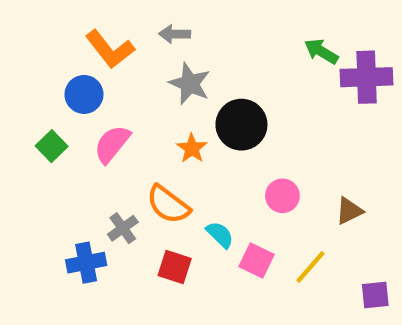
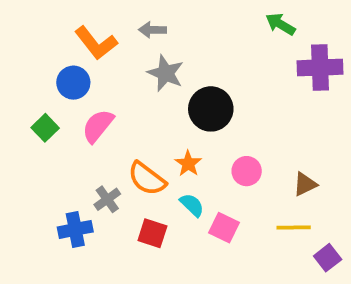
green arrow: (321, 51) -> (280, 24), moved
orange star: (192, 148) -> (188, 164), moved
yellow line: (310, 267) -> (294, 228), moved, turned 48
purple square: (375, 295) -> (328, 258), turned -32

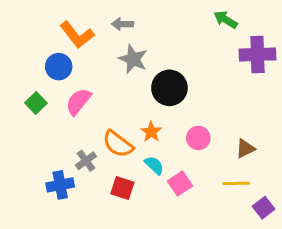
pink square: (224, 228) -> (180, 183), turned 30

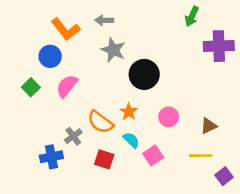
green arrow: (226, 20) -> (192, 16), turned -96

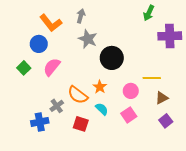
gray arrow: (104, 20) -> (81, 16), turned 104
pink square: (153, 156) -> (129, 115), moved
yellow line: (201, 156) -> (152, 78), moved
purple square: (224, 176) -> (166, 121), moved

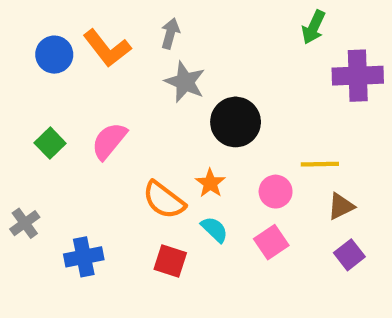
blue circle: (39, 44) -> (54, 55), moved
gray cross: (57, 106) -> (25, 223), moved

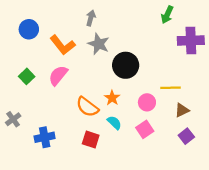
orange L-shape: (107, 48) -> (63, 45), moved

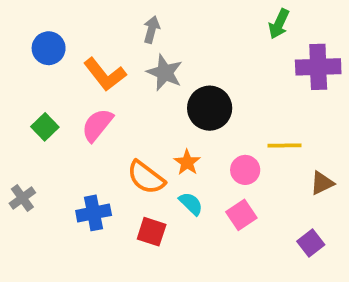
brown triangle: (182, 110) -> (322, 183), moved
purple square: (186, 136) -> (311, 243), moved
blue cross: (45, 137) -> (94, 213), moved

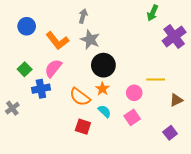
purple cross: (318, 67) -> (174, 36), turned -35
black circle: (210, 108) -> (103, 65), moved
blue cross: (94, 213) -> (41, 89), moved

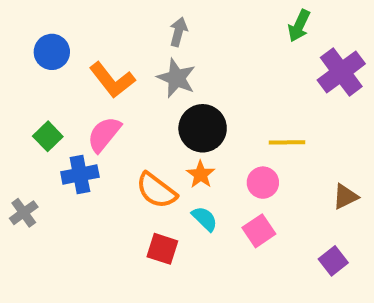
gray arrow: (83, 16) -> (178, 32), moved
yellow line: (156, 79) -> (287, 142), moved

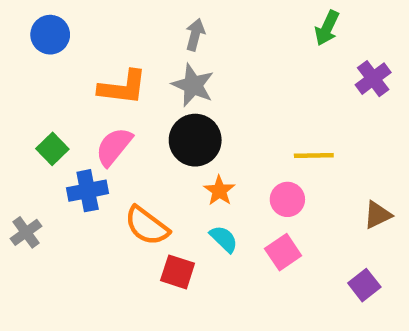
blue circle: (52, 52) -> (50, 35), moved
purple cross: (341, 72) -> (373, 79), size x0.7
orange L-shape: (112, 80) -> (123, 87), turned -45
black circle: (203, 128) -> (195, 140), moved
orange semicircle: (156, 191) -> (147, 226), moved

